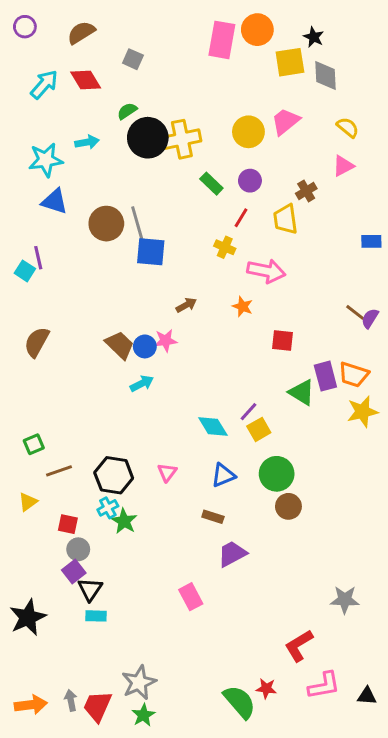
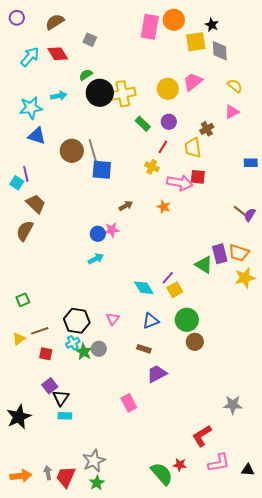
red square: (283, 341) -> (198, 177), moved
brown trapezoid: (120, 345) -> (36, 204), moved
brown line: (59, 471) -> (40, 331), moved
gray circle: (78, 549) -> (99, 349), moved

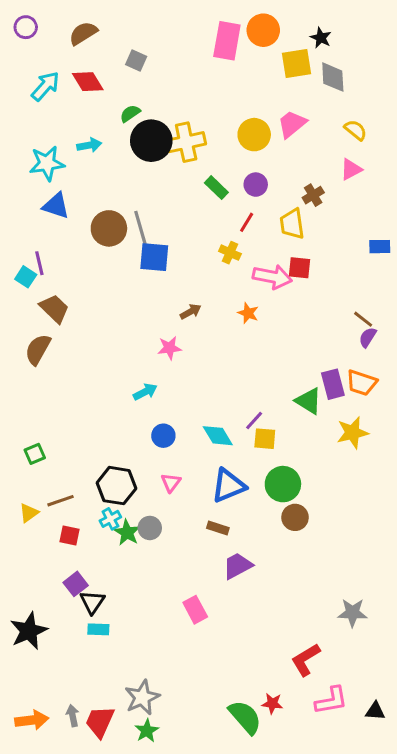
purple semicircle: (250, 215) -> (368, 337), moved
blue circle: (98, 234) -> (163, 436), moved
yellow star: (245, 278) -> (353, 433), moved
yellow square: (175, 290) -> (265, 439), turned 35
blue triangle: (151, 321) -> (228, 486), size x1.4

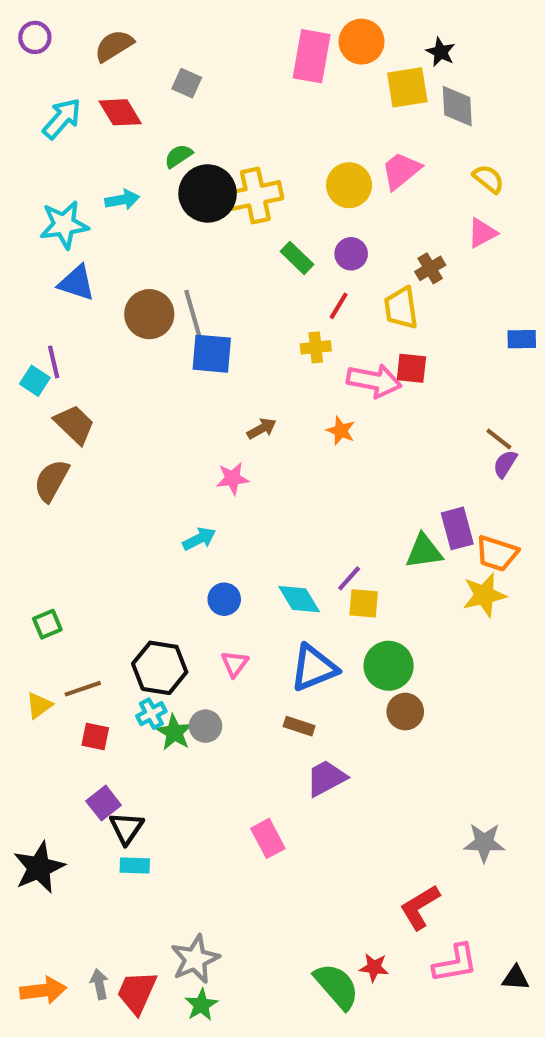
yellow cross: (230, 253) -> (316, 347), turned -30
orange trapezoid: (362, 383) -> (497, 553), moved
green triangle: (309, 401) -> (424, 551), turned -40

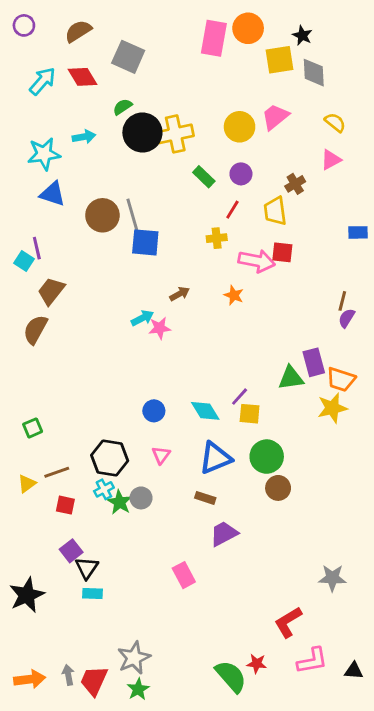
gray square: (187, 83) -> (128, 57), size x1.6
brown trapezoid: (74, 424) -> (51, 291), turned -96
brown line: (499, 439) -> (342, 301), turned 66
cyan arrow: (199, 539) -> (142, 318), moved

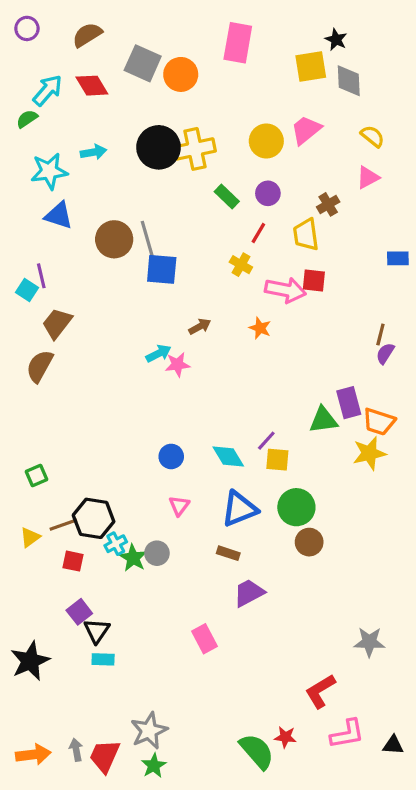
orange circle: (248, 28) -> (181, 74), moved
green semicircle: (122, 107) -> (27, 119), moved
yellow cross: (217, 238) -> (241, 265), turned 36
black hexagon: (110, 458) -> (94, 518), moved

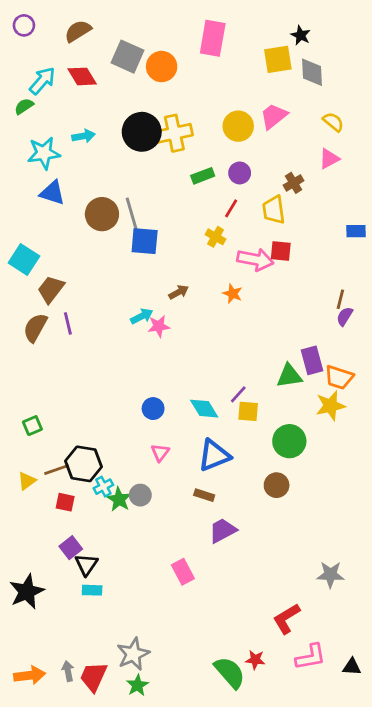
green rectangle: (227, 197) -> (203, 176), turned -65
purple line: (41, 276) -> (68, 323), moved
cyan square: (27, 290) -> (24, 260), size x1.5
green circle: (296, 507) -> (289, 441), moved

